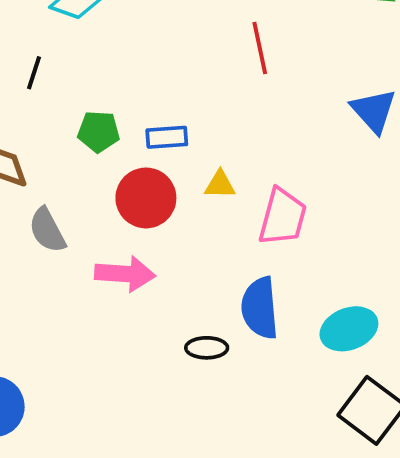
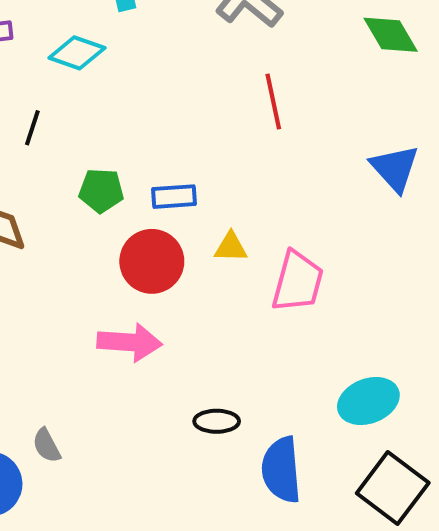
gray semicircle: (47, 230) -> (47, 446), moved, size x0.7
blue semicircle: (260, 308) -> (281, 470), moved

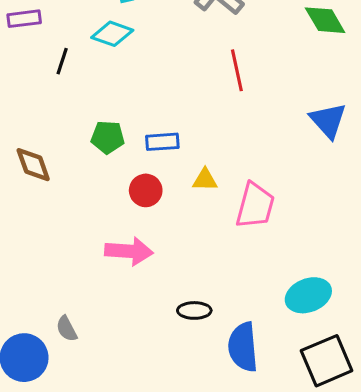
cyan diamond: (77, 53) -> (112, 34), moved
black line: (32, 128) -> (62, 61), moved
red circle: (152, 261) -> (146, 190), size x0.7
black square: (393, 488) -> (327, 361), turned 30

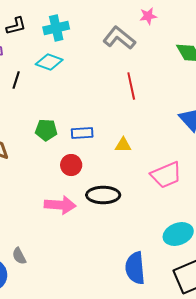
yellow triangle: (205, 180) -> (123, 145), moved
pink trapezoid: (255, 206) -> (166, 175), moved, turned 52
black ellipse: (194, 310) -> (103, 195), moved, size x1.5

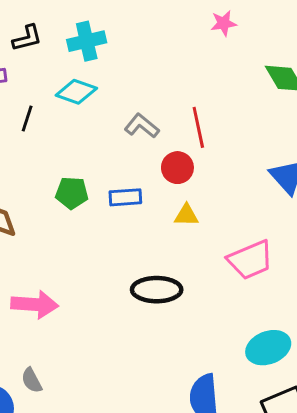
gray L-shape: (119, 38) -> (142, 126), moved, size x0.7
red circle: (71, 165) -> (177, 168), moved
pink arrow: (60, 205) -> (35, 304), moved

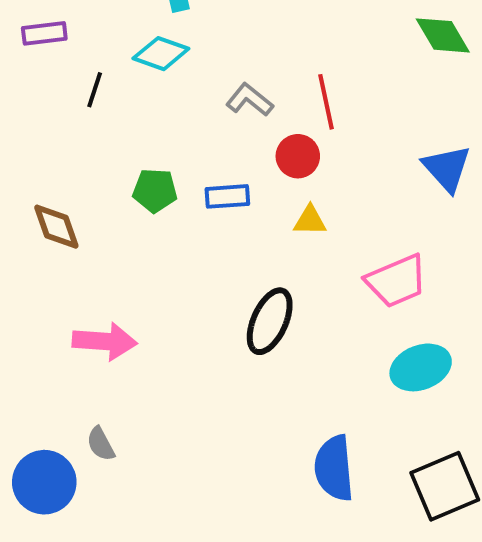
black ellipse: (157, 290) -> (270, 321), turned -66
cyan ellipse: (268, 348) -> (421, 367), moved

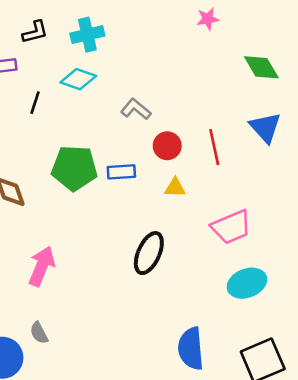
red line: (326, 102) -> (214, 147), moved
blue triangle: (447, 168) -> (265, 127), moved
green pentagon: (155, 190) -> (74, 168), size x1.6
pink arrow: (105, 341) -> (42, 266), turned -72

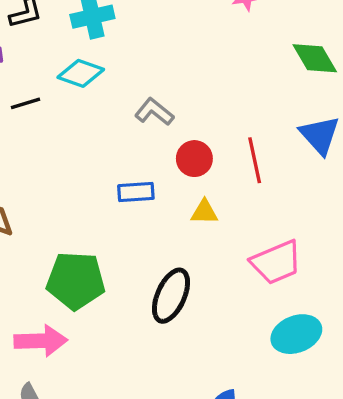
black line: (35, 103) -> (26, 103), turned 55
green pentagon: (74, 168) -> (76, 281), moved
pink arrow: (42, 266) -> (41, 341), moved, turned 66

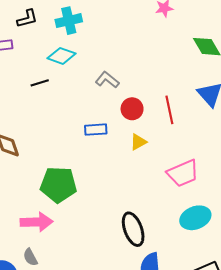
black line: (26, 103) -> (40, 83), moved
yellow triangle: (204, 212) -> (138, 142), turned -30
black ellipse: (171, 296) -> (133, 229), moved, turned -44

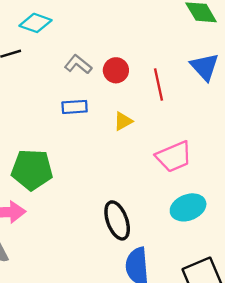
gray L-shape: (107, 80) -> (78, 64), moved
red circle: (132, 109) -> (116, 70), moved

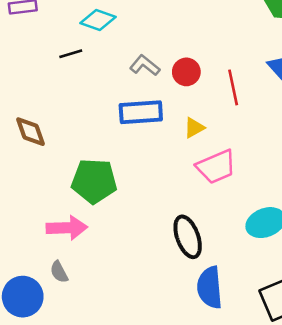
blue rectangle: (75, 107) -> (141, 112), size x1.5
pink trapezoid: (174, 157) -> (216, 167), moved

